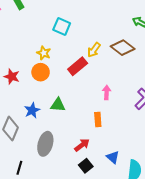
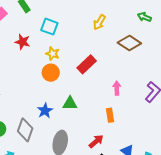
cyan square: (62, 27) -> (49, 27), moved
yellow arrow: (94, 50) -> (99, 22), moved
red star: (12, 77) -> (22, 42), moved

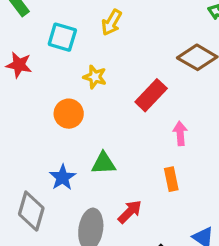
yellow arrow: (99, 22) -> (112, 22), moved
yellow star: (53, 54) -> (95, 77), moved
red rectangle: (87, 64) -> (151, 95), moved
red arrow: (96, 141) -> (130, 212), moved

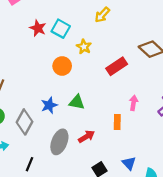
cyan square: (62, 37) -> (61, 29), moved
pink arrow: (180, 133) -> (133, 103), moved

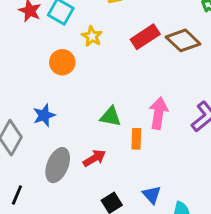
red rectangle: (117, 66) -> (145, 37), moved
green triangle: (77, 102) -> (111, 117), moved
pink arrow: (133, 103) -> (159, 113), size x1.5

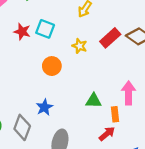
yellow star: (92, 36) -> (80, 46), moved
red arrow: (94, 158) -> (107, 134), moved

